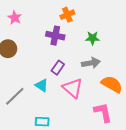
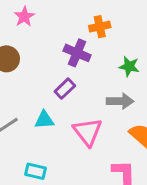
purple rectangle: (58, 68) -> (65, 89), moved
cyan triangle: (42, 85) -> (44, 120), turned -48

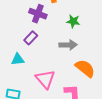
pink triangle: (88, 132) -> (45, 79), moved

